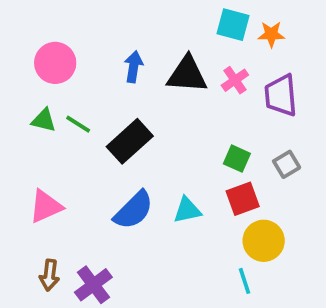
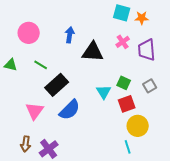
black triangle: (187, 74) -> (93, 52), moved
green triangle: (44, 120) -> (11, 65), moved
black rectangle: (130, 141) -> (57, 85), moved
pink triangle: (46, 206) -> (35, 111), moved, turned -30
cyan triangle: (187, 210) -> (104, 92), moved, turned -49

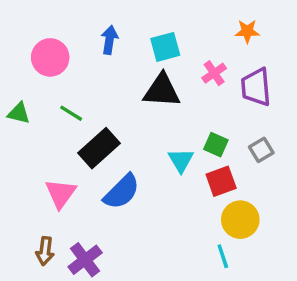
cyan square: (122, 13) -> (165, 47), moved, turned -30
blue arrow: (70, 35) -> (109, 40), moved

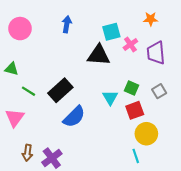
cyan square: (165, 47) -> (111, 32), moved
pink circle: (50, 57) -> (20, 29), moved
green line: (71, 113) -> (29, 91), moved
pink triangle: (61, 193) -> (15, 118), moved

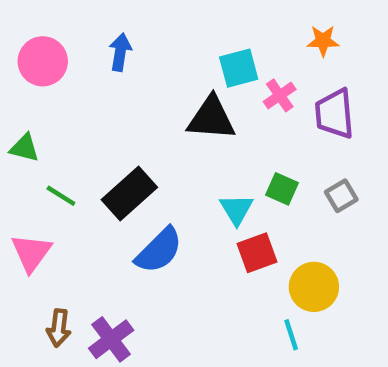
blue arrow: (67, 24) -> (120, 52), moved
red square: (135, 110) -> (257, 253), moved

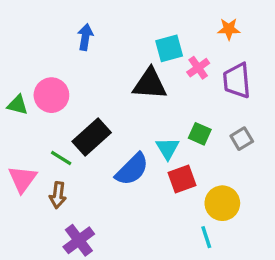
pink circle: (43, 61) -> (51, 95), moved
green line: (61, 196) -> (61, 158), moved
blue semicircle: (159, 250) -> (132, 169), moved
brown arrow: (59, 328) -> (58, 195), moved

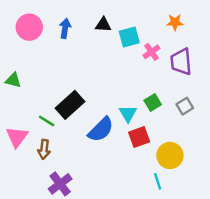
black triangle: (150, 84) -> (103, 25), moved, size x0.6
pink circle: (51, 95) -> (29, 27), moved
green square: (200, 134) -> (153, 102), turned 35

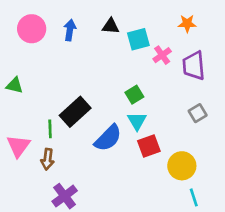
green square: (153, 102) -> (134, 95), moved
green line: (47, 121) -> (50, 129), turned 56
cyan line: (158, 181) -> (194, 197), moved

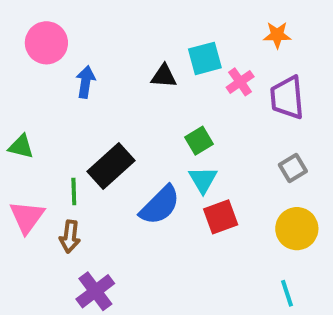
black triangle: (111, 26) -> (164, 76), moved
blue arrow: (70, 30) -> (86, 82), moved
green triangle: (14, 85) -> (21, 146), moved
yellow circle: (182, 166) -> (297, 229), moved

